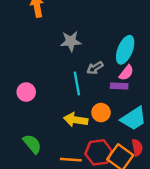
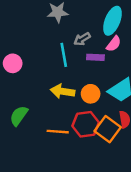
purple rectangle: (119, 86) -> (95, 57), moved
orange circle: (101, 113) -> (91, 94), moved
green semicircle: (32, 144) -> (19, 116), turned -105

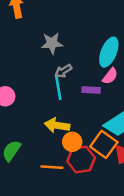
gray arrow: (82, 39) -> (63, 71), moved
orange circle: (91, 94) -> (72, 142), moved
orange square: (108, 129) -> (104, 144), moved

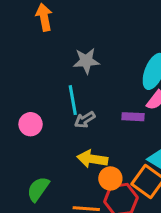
gray arrow: (63, 71) -> (85, 120), moved
cyan line: (58, 87) -> (73, 100), moved

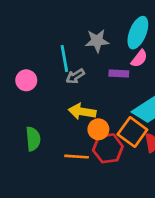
gray star: (86, 61) -> (97, 41), moved
green semicircle: (38, 189) -> (33, 139), turned 140

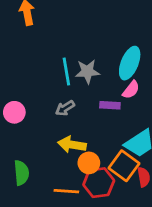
cyan line: (64, 59) -> (66, 72), moved

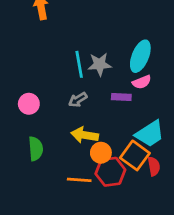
pink semicircle: (131, 90) -> (142, 82), turned 30
green semicircle: (21, 173) -> (36, 149), moved

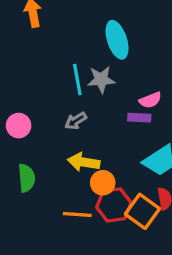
cyan ellipse: (140, 56) -> (117, 40), moved, turned -40
purple rectangle: (121, 97) -> (139, 118), moved
orange square: (135, 155) -> (142, 211), moved

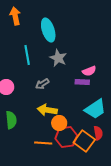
cyan ellipse: (117, 40) -> (48, 30), moved
cyan line: (77, 80) -> (27, 55), moved
gray star: (101, 80) -> (58, 58), turned 30

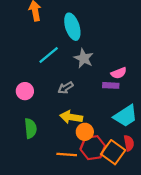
cyan line: (27, 55) -> (49, 55), turned 60

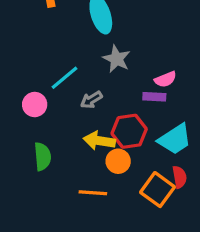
cyan line: (49, 55) -> (65, 78), moved
red hexagon: (93, 148) -> (129, 131), moved

